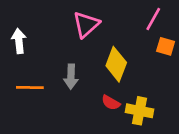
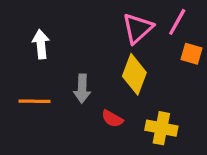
pink triangle: (86, 24) -> (138, 28), moved
white arrow: (19, 41) -> (41, 44), moved
red semicircle: (111, 103) -> (112, 119), moved

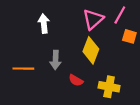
white arrow: (41, 44) -> (44, 24), moved

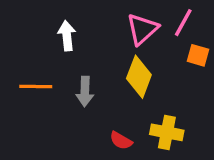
orange line: (23, 69) -> (36, 87), moved
red semicircle: (76, 80) -> (121, 141), moved

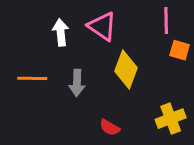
pink line: (183, 23) -> (166, 20), turned -30
pink triangle: (142, 29) -> (102, 26), moved, turned -44
yellow cross: (167, 132) -> (171, 119), moved, turned -32

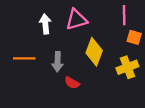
pink triangle: (102, 26) -> (76, 20), turned -50
yellow cross: (171, 119) -> (127, 67), moved
red semicircle: (110, 127) -> (72, 83), moved

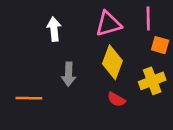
pink triangle: (76, 20) -> (108, 24), moved
orange line: (24, 58) -> (29, 98), moved
red semicircle: (72, 83) -> (116, 99), moved

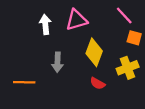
pink line: (148, 19) -> (124, 16), turned -42
pink triangle: (108, 24) -> (76, 20), moved

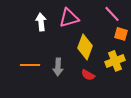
gray arrow: (57, 62) -> (58, 67), moved
orange line: (24, 82) -> (30, 65), moved

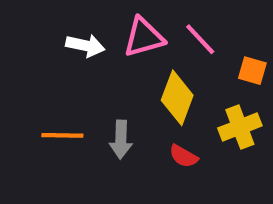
pink line: (112, 14) -> (200, 39), moved
white arrow: (41, 22) -> (85, 46), turned 108

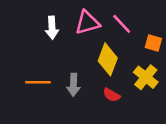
white arrow: (85, 46) -> (52, 28), turned 75
yellow cross: (240, 127) -> (146, 77), turned -30

